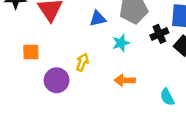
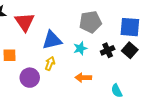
blue triangle: (98, 19) -> (52, 40), moved, size x1.5
black cross: (159, 34) -> (108, 50), moved

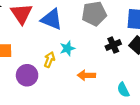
blue triangle: (52, 40) -> (52, 19), moved, turned 35
cyan star: (80, 48) -> (67, 48), moved

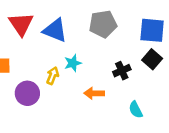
black cross: (113, 45) -> (122, 71), moved

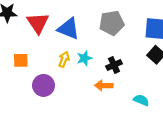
black cross: (122, 71) -> (114, 65), moved
yellow arrow: (53, 76) -> (64, 59), moved
cyan semicircle: (136, 110) -> (141, 100), turned 140

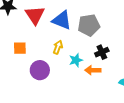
gray pentagon: (112, 23) -> (89, 25), moved
cyan star: (84, 58) -> (76, 60), moved

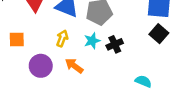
cyan star: (76, 60) -> (92, 41), moved
orange arrow: (93, 70) -> (74, 66), moved, turned 35

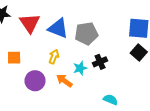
cyan star: (92, 41) -> (80, 68), moved
cyan semicircle: (143, 81) -> (111, 100), moved

